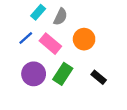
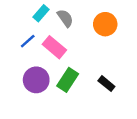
gray semicircle: (60, 17) -> (65, 18), turned -60
orange circle: (84, 39) -> (105, 24), moved

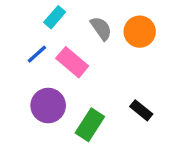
gray semicircle: (65, 18) -> (101, 28), moved
green rectangle: (68, 80) -> (90, 125), moved

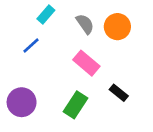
pink rectangle: (72, 62) -> (86, 63), moved
purple circle: (48, 106) -> (22, 102), moved

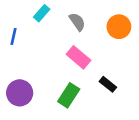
orange circle: (117, 27) -> (119, 27), moved
blue line: (31, 46) -> (13, 36), moved, turned -35

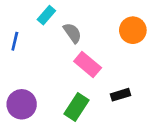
gray semicircle: (77, 22) -> (72, 33), moved
black rectangle: (108, 84) -> (120, 95), turned -56

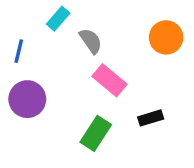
purple circle: (22, 104) -> (27, 99), moved

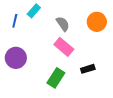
gray semicircle: (91, 41) -> (63, 24), moved
blue line: (19, 51) -> (15, 21), moved

